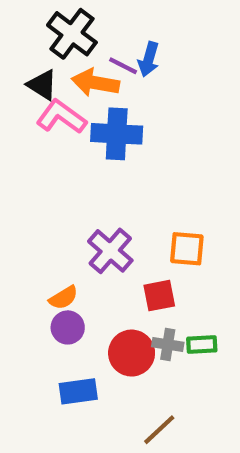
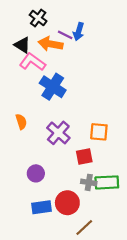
black cross: (72, 34) -> (38, 18), size x0.7
blue cross: (117, 134) -> (53, 87), moved, turned 30
orange semicircle: (63, 298) -> (21, 122), moved, turned -77
green rectangle: (202, 345) -> (107, 182), size x1.5
red circle: (132, 353) -> (67, 203), moved

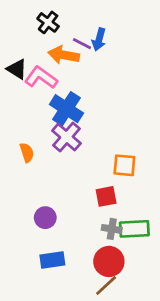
black triangle: (22, 45) -> (17, 69), moved
purple cross: (58, 133) -> (66, 137), moved
red circle: (67, 203) -> (109, 261), moved

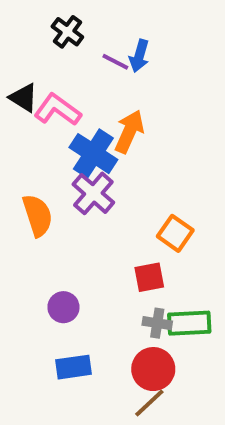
orange arrow: (64, 55) -> (129, 132), moved, turned 104
orange semicircle: (27, 153) -> (38, 215), size x1.5
orange square: (124, 165) -> (175, 233), turned 30

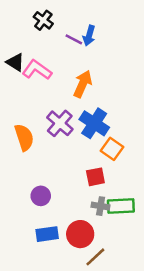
blue cross: (93, 154) -> (94, 123), moved
red circle: (153, 369) -> (80, 234), moved

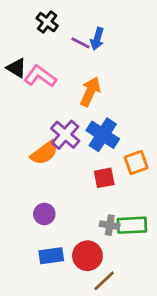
orange semicircle: (24, 137) -> (44, 153), moved, turned 72
orange square: (112, 149) -> (136, 163), moved, turned 35
red square: (95, 177) -> (104, 178), moved

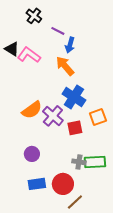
blue arrow: (97, 39) -> (70, 45), moved
orange arrow: (90, 92) -> (65, 66), turned -65
purple cross: (65, 135) -> (53, 116), moved

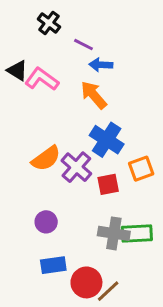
blue arrow: (70, 45) -> (101, 65), turned 77
gray cross: (79, 162) -> (114, 233), size x1.5
red circle: (63, 184) -> (86, 282), moved

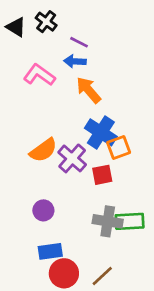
blue arrow: (101, 65) -> (75, 61), moved
black triangle: (17, 71) -> (16, 27), moved
orange square: (141, 169) -> (119, 147), moved
red circle: (86, 282) -> (64, 273), moved

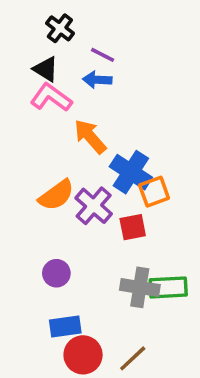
black triangle: (16, 27) -> (46, 69), moved
orange arrow: (89, 90) -> (90, 137), moved

